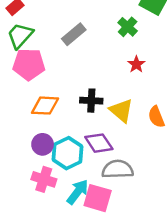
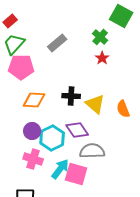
red star: (136, 64) -> (102, 58), moved

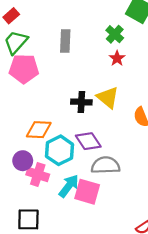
gray rectangle: (57, 43) -> (65, 41), turned -48
orange diamond: (34, 100) -> (39, 130), moved
yellow triangle: (95, 104) -> (108, 97), moved
purple circle: (32, 131) -> (23, 161), moved

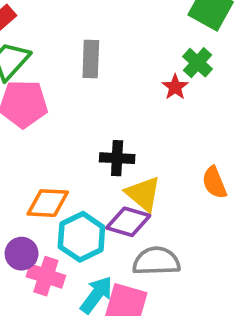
green cross: (115, 34) -> (198, 63), moved
yellow triangle: (108, 97) -> (143, 194), moved
purple diamond: (88, 141) -> (128, 222), turned -40

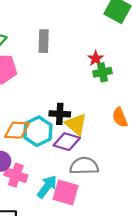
green cross: (198, 63) -> (103, 72), moved, turned 36
black cross: (117, 158) -> (60, 114), moved
cyan hexagon: (81, 237) -> (38, 131), moved

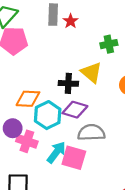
red star: (96, 58) -> (71, 21), moved
yellow triangle: (76, 124) -> (91, 72), moved
cyan hexagon: (38, 131) -> (48, 115), moved

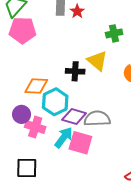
purple diamond: (75, 110) -> (74, 116), moved

